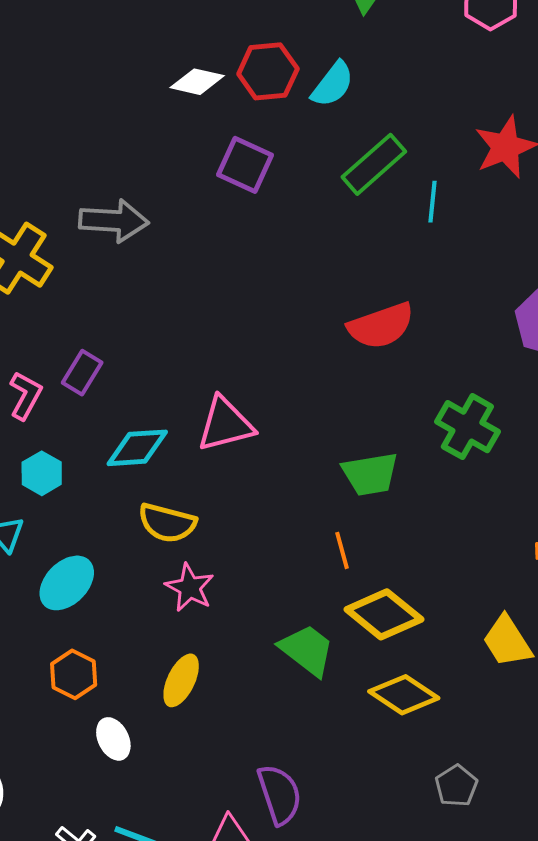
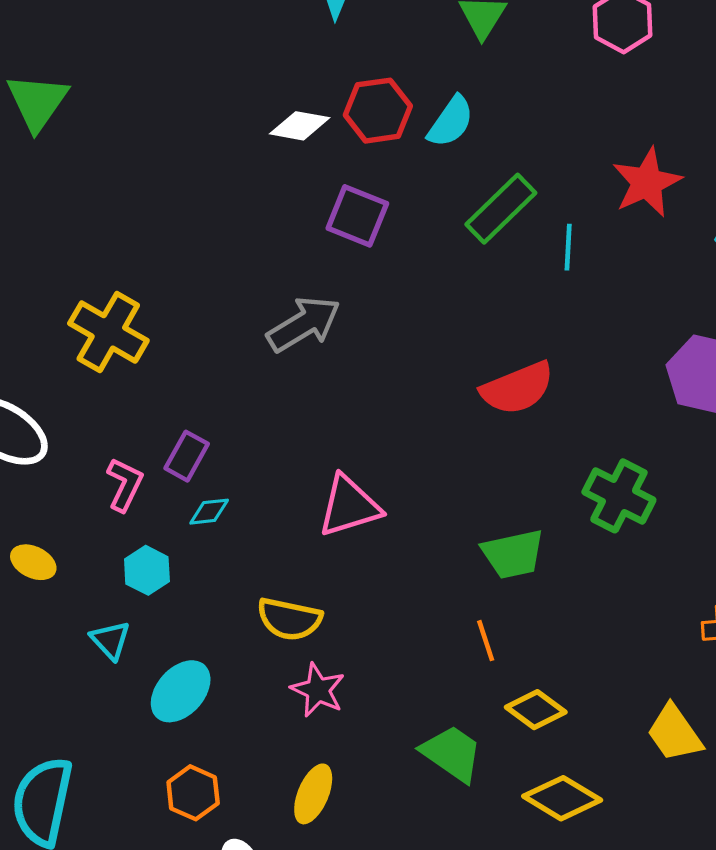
gray arrow: (114, 221) -> (304, 324), moved, turned -32
cyan diamond: (137, 448) -> (209, 512), moved, size x0.6
yellow diamond: (384, 614) -> (536, 710), size x0.7

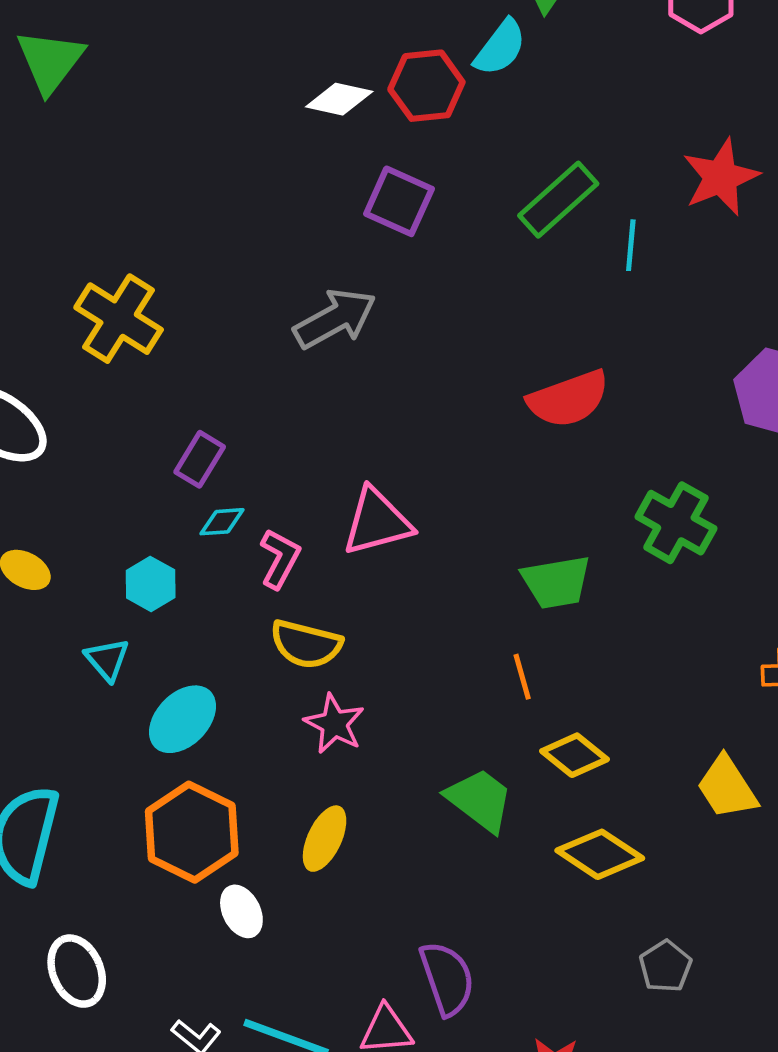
cyan semicircle: (451, 122) -> (500, 48), moved
pink L-shape: (125, 485) -> (280, 559), moved
orange hexagon: (193, 793) -> (192, 832), size x1.6

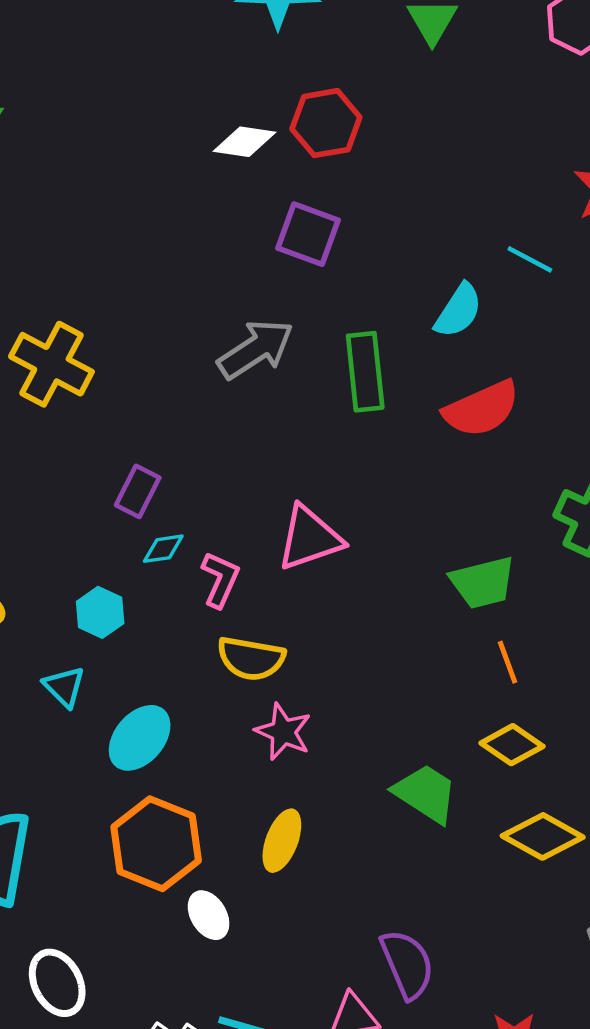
cyan semicircle: (500, 48) -> (458, 311), moved
green rectangle: (558, 200) -> (365, 372), moved, turned -50
cyan line: (631, 245) -> (530, 259), turned -63
orange line: (522, 677) -> (507, 662), moved

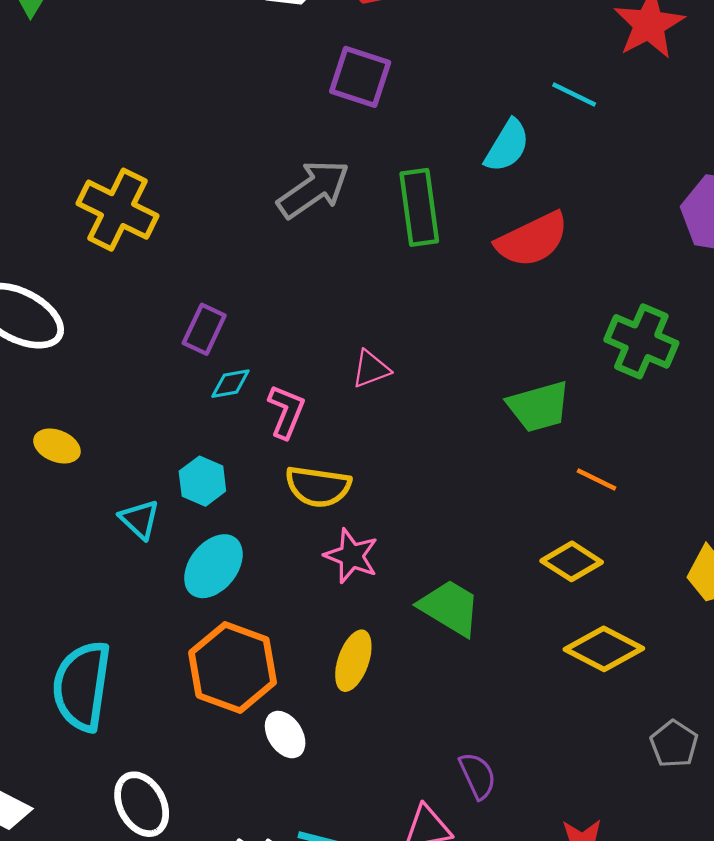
pink triangle: (310, 538) -> (371, 369), size x0.6
cyan hexagon: (100, 612) -> (202, 481), moved
orange line: (507, 662) -> (597, 480), moved, turned -42
green trapezoid: (426, 793) -> (450, 608), moved
purple semicircle: (407, 964) -> (478, 776), size x0.7

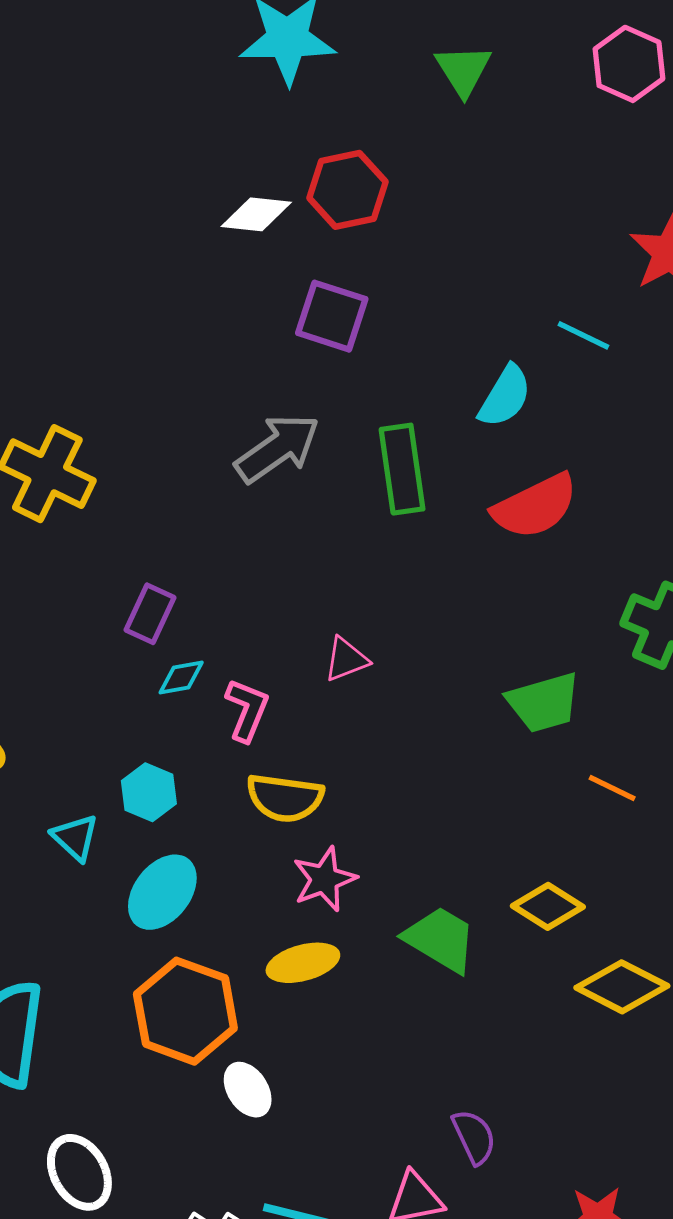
pink star: (351, 556) -> (324, 879), turned 30
yellow diamond: (572, 561) -> (548, 906), moved
yellow ellipse: (353, 661) -> (303, 963), moved, turned 56

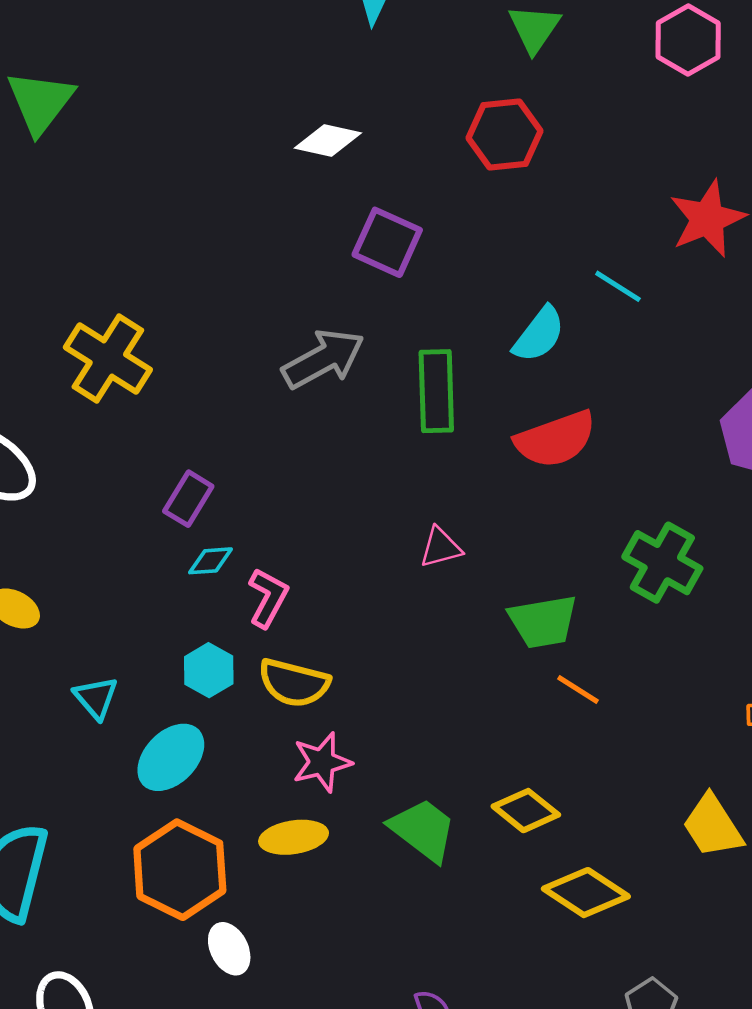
red hexagon: (347, 190) -> (505, 134), moved
pink triangle: (346, 659) -> (441, 547), moved
orange line: (612, 788) -> (578, 690), moved
cyan hexagon: (149, 792) -> (209, 670), moved

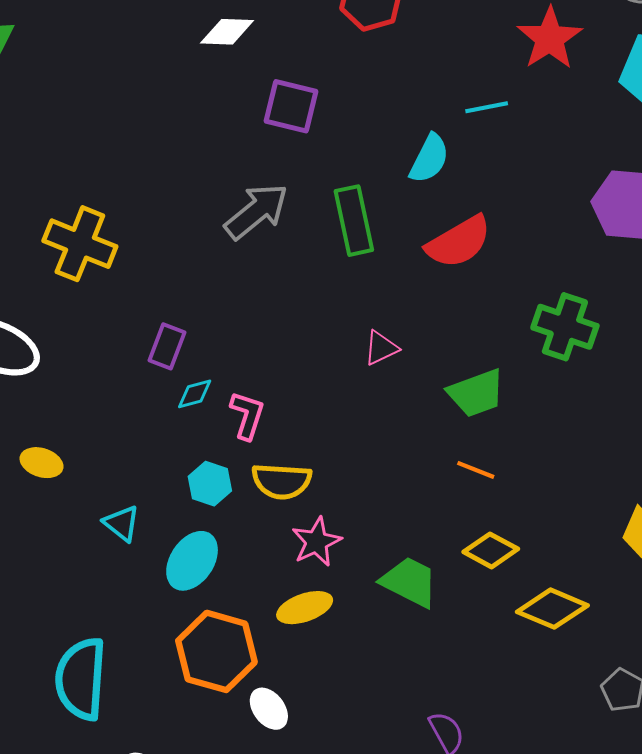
cyan line: (618, 286) -> (487, 107), turned -33
orange line: (578, 690) -> (476, 470), moved

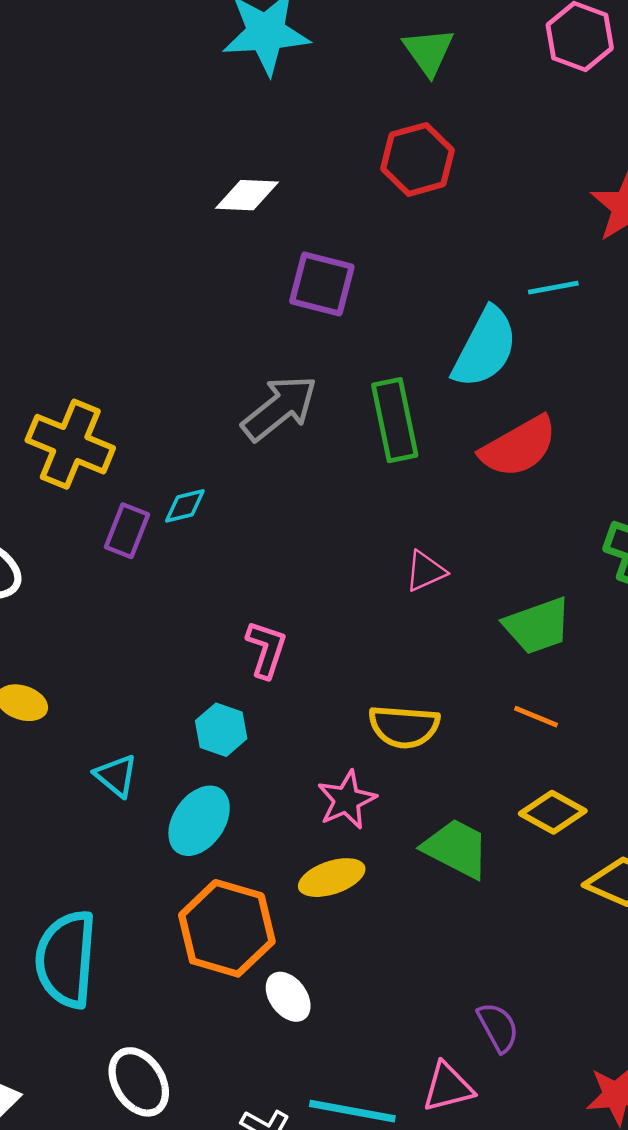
cyan semicircle: (429, 159) -> (485, 348), size x1.4
purple rectangle: (167, 346) -> (127, 531), moved
cyan diamond: (195, 394) -> (185, 506), moved
yellow semicircle: (281, 481) -> (404, 727), moved

